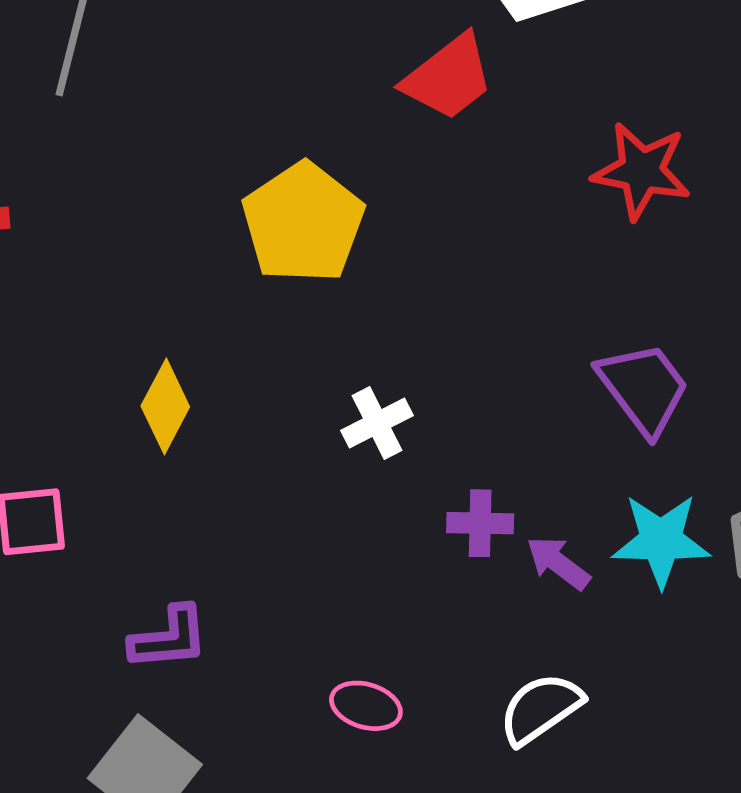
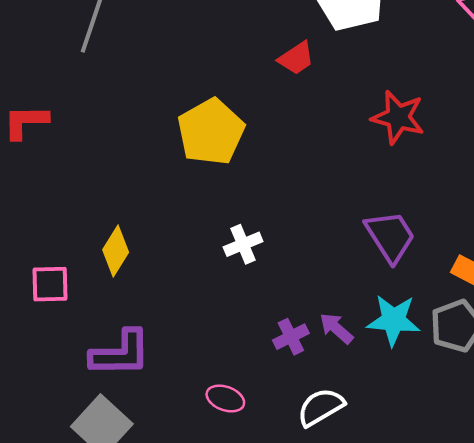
red trapezoid: (448, 77) -> (296, 58), size x0.7
yellow diamond: (165, 406) -> (116, 251), moved
purple cross: (480, 523) -> (291, 337), moved, turned -32
purple L-shape: (169, 638) -> (120, 353), size x1.4

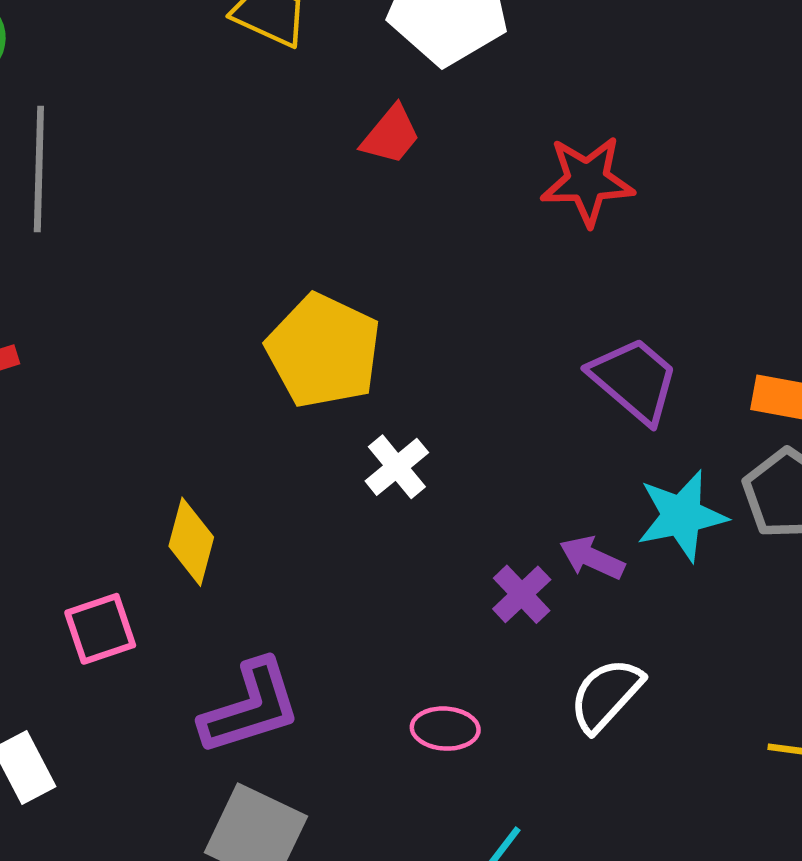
yellow pentagon: (211, 132) -> (323, 351), moved

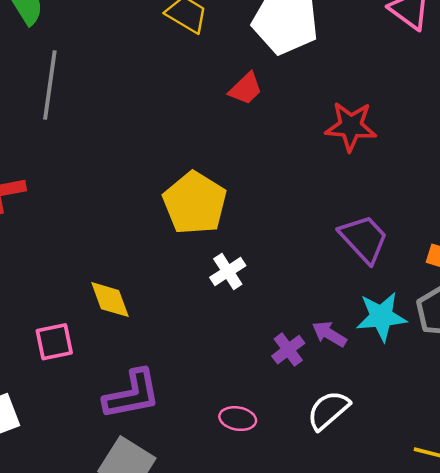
yellow diamond: (191, 542) -> (110, 300), turned -42

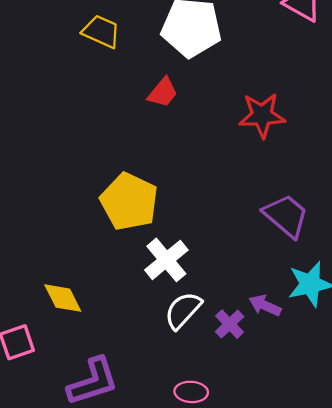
white cross: (228, 271) -> (166, 260), size x1.4
white semicircle: (328, 410) -> (183, 310), moved

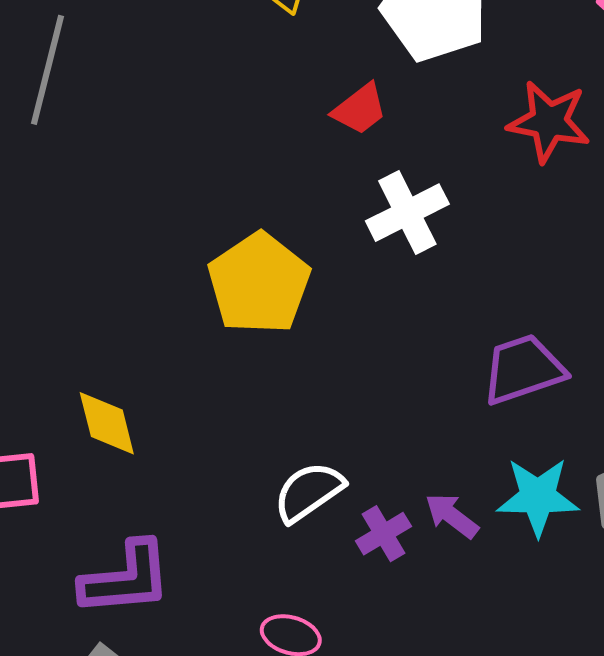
red star: (262, 115) -> (549, 122), moved
purple trapezoid: (286, 216) -> (523, 369), turned -72
white cross: (166, 260) -> (407, 213), moved

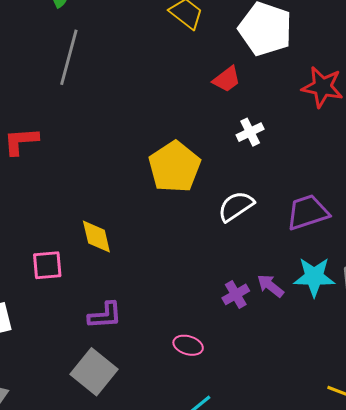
white cross: (407, 213) -> (250, 132), size x0.7
white semicircle: (309, 492) -> (236, 206), moved
purple L-shape: (126, 579) -> (105, 315), size x0.7

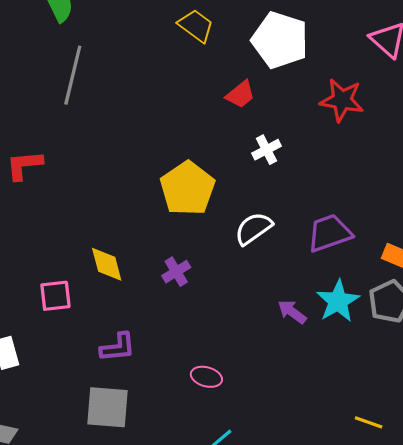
cyan star: (314, 277) -> (338, 301), turned -30
purple cross: (236, 294) -> (176, 272), moved
gray square: (94, 372) -> (108, 407), turned -33

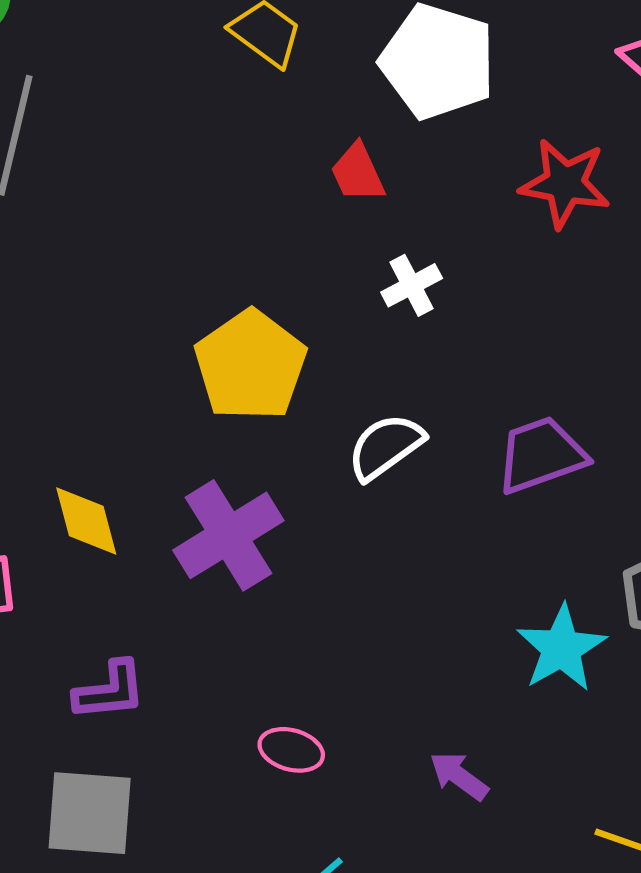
red trapezoid: (240, 94) -> (358, 173), turned 104
purple cross: (176, 272) -> (228, 535), size x1.8
cyan star: (338, 301) -> (561, 648), moved
purple arrow: (292, 312) -> (459, 776), moved

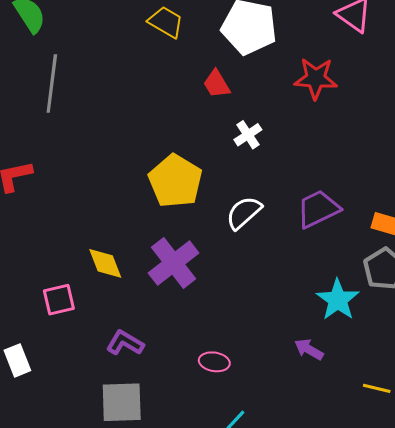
purple L-shape: (110, 691) -> (125, 343), turned -138
purple arrow: (459, 776) -> (309, 349), moved

